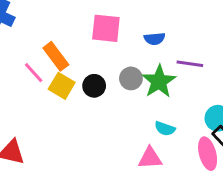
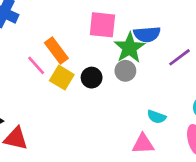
blue semicircle: (155, 39) -> (147, 34), size x1.4
purple line: (190, 64) -> (180, 57), turned -45
green star: (159, 81) -> (129, 48), moved

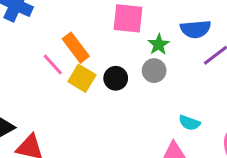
blue semicircle: (147, 34) -> (196, 29), moved
green star: (129, 48) -> (159, 44), size x0.6

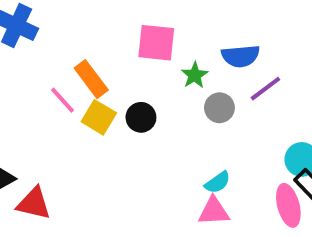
gray circle: (154, 71) -> (219, 108), moved
cyan semicircle: (189, 123) -> (218, 182), moved, turned -55

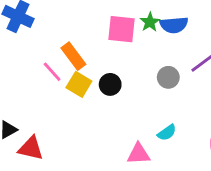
blue semicircle: (241, 56) -> (174, 25), moved
green star: (195, 75) -> (150, 22), moved
pink triangle: (214, 211) -> (139, 154), moved

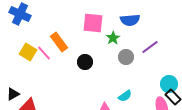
green star: (150, 22) -> (113, 38), moved
yellow square: (79, 84) -> (28, 52), moved

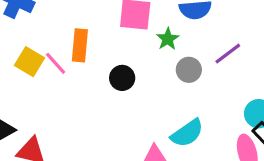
orange rectangle: (59, 42) -> (80, 45), turned 42
cyan semicircle: (125, 96) -> (187, 133), size x1.5

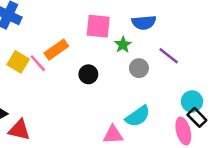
orange rectangle: (80, 45) -> (56, 50), turned 50
purple line: (228, 54) -> (169, 56), turned 75

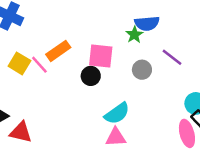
pink square: (98, 26) -> (101, 56), moved
green star: (123, 45) -> (134, 35), moved
cyan semicircle: (138, 116) -> (117, 113), moved

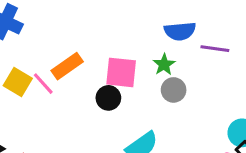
green star: (134, 35) -> (164, 65), moved
purple line: (172, 57) -> (215, 49), moved, turned -30

